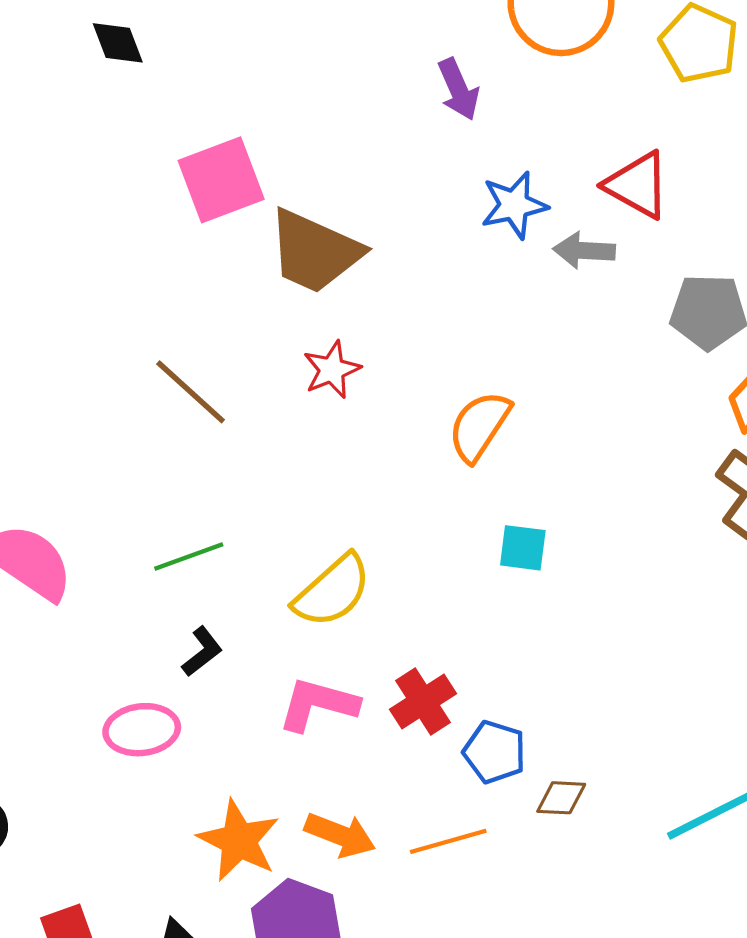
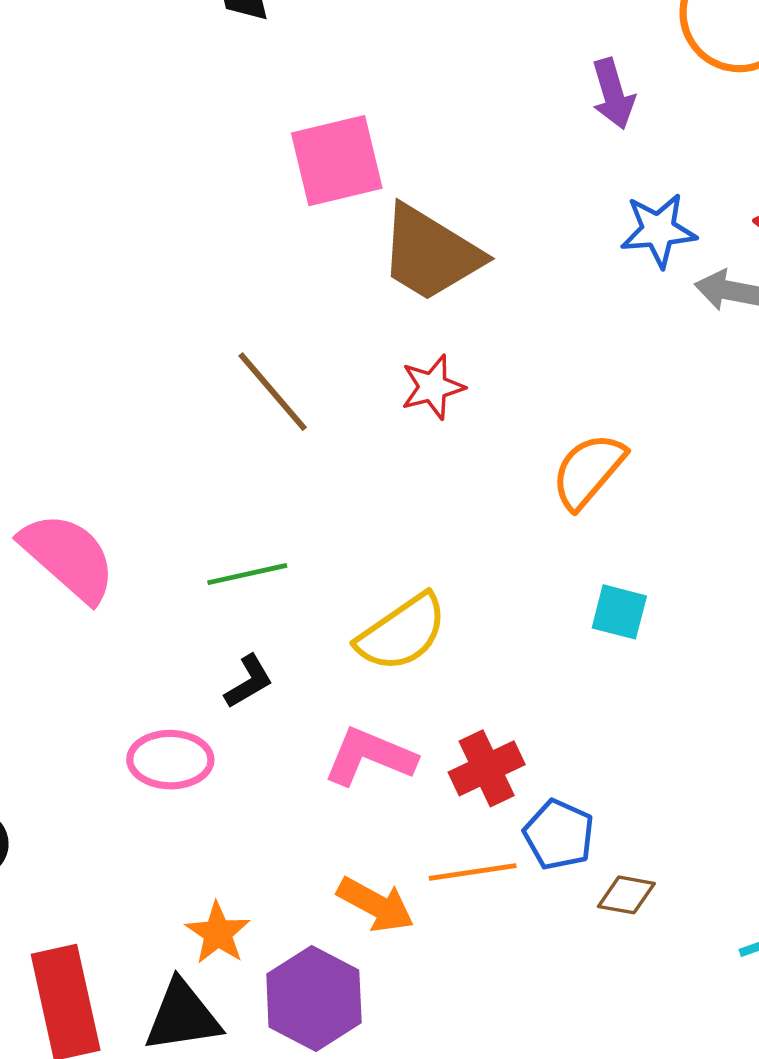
orange star: (239, 841) -> (218, 933), moved, size x0.7
orange line: (448, 841) -> (473, 872), moved

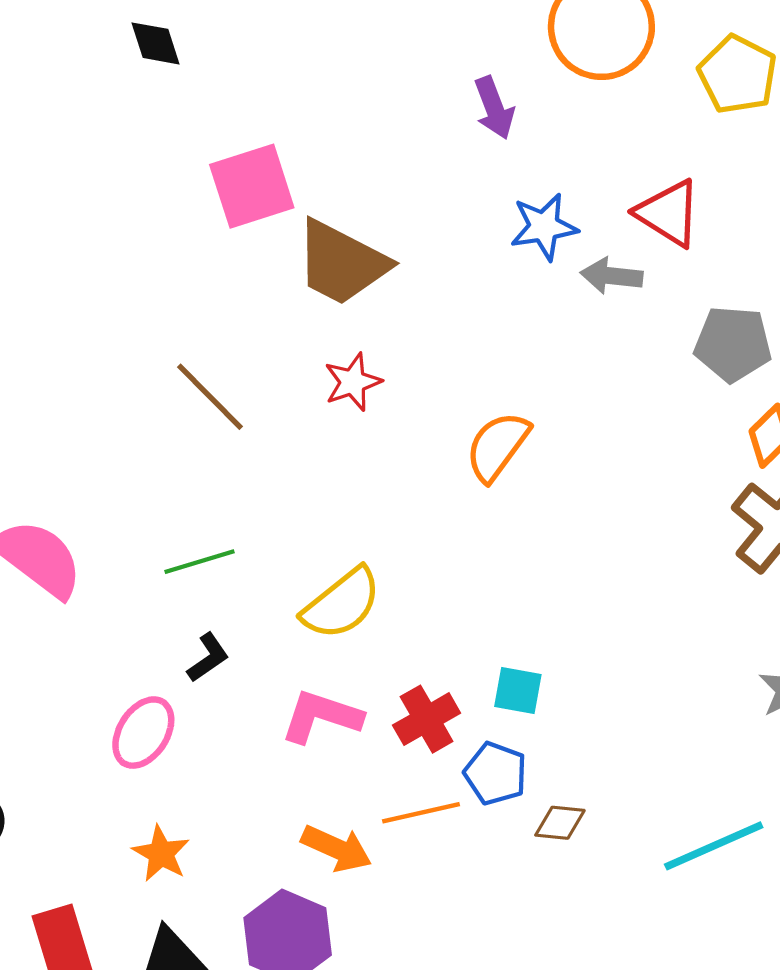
cyan square: (619, 612) -> (518, 691), moved
pink ellipse: (170, 760) -> (143, 733), turned -54
orange star: (218, 933) -> (161, 854), moved

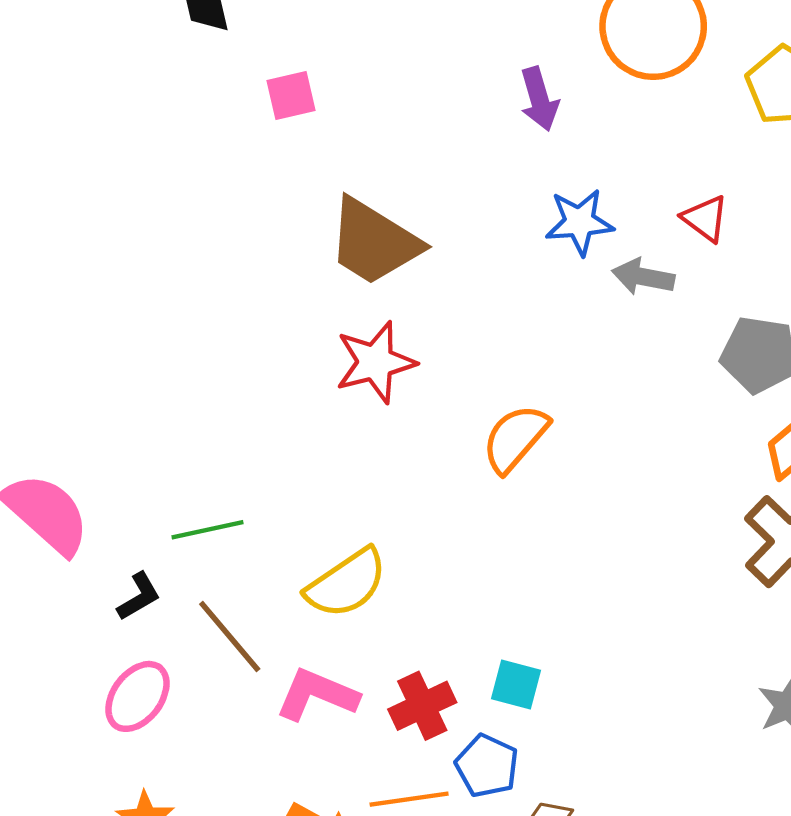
pink square: (252, 186) -> (291, 96), moved, size x0.6
red triangle: (668, 213) -> (705, 218), size x0.7
red star: (353, 382) -> (375, 362), size x1.4
brown line: (210, 397) -> (230, 636), moved
black L-shape: (208, 657) -> (139, 596), moved

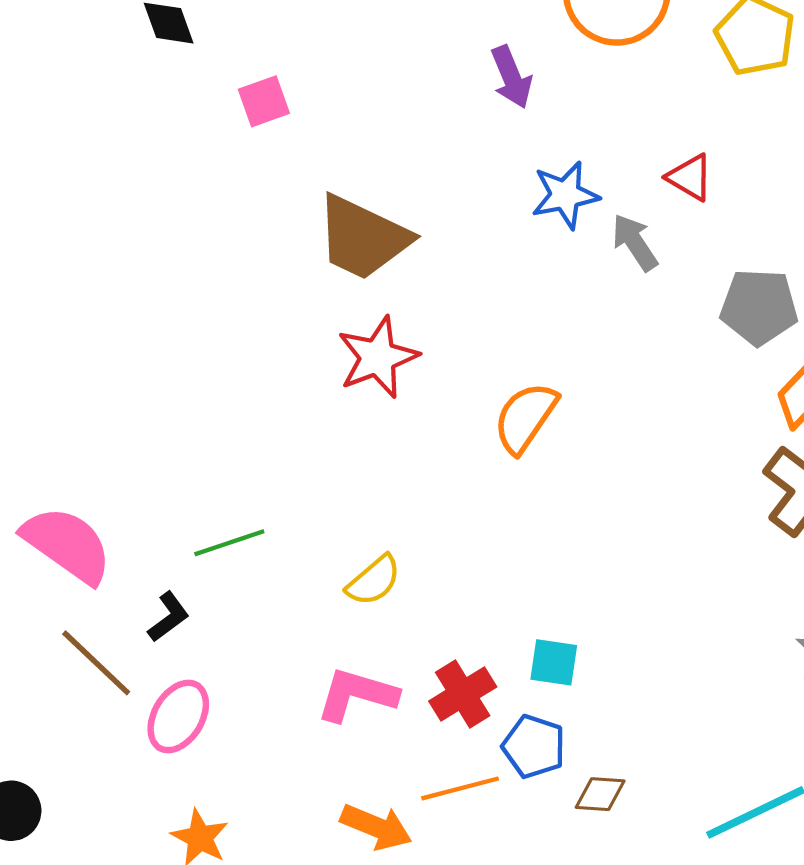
gray arrow: (643, 277) -> (635, 242), turned 52
yellow semicircle: (347, 583) -> (374, 581), size x0.7
brown line: (230, 636) -> (96, 663), moved

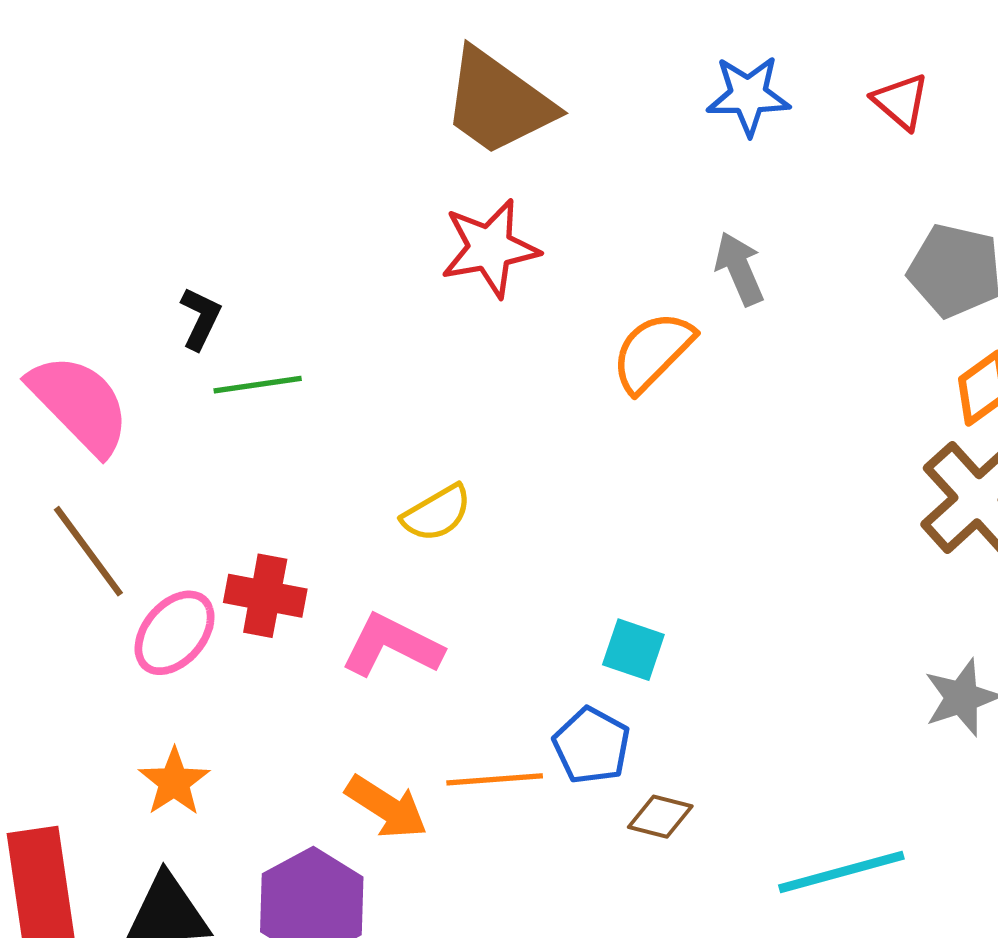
gray arrow: (635, 242) -> (739, 269), moved
green line: (229, 543) -> (258, 385), moved
black L-shape: (168, 617) -> (200, 318), moved, turned -38
red cross: (463, 694) -> (265, 596), moved, turned 32

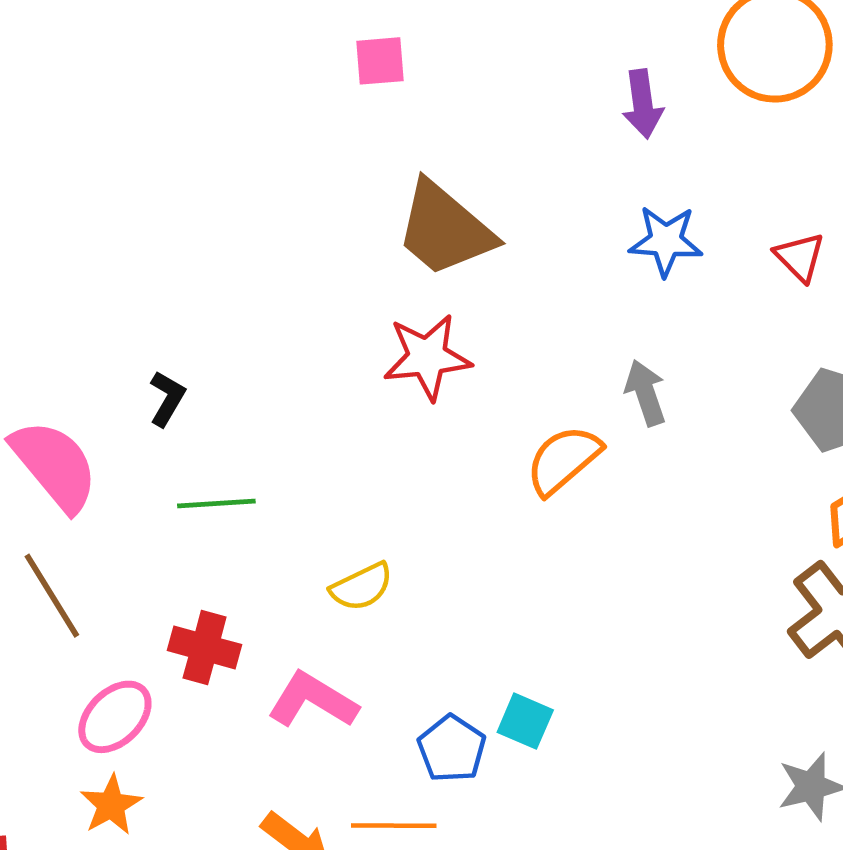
green line: (258, 385) -> (216, 504), moved
pink ellipse: (175, 633) -> (115, 717), moved
blue pentagon: (592, 746) -> (452, 749), moved

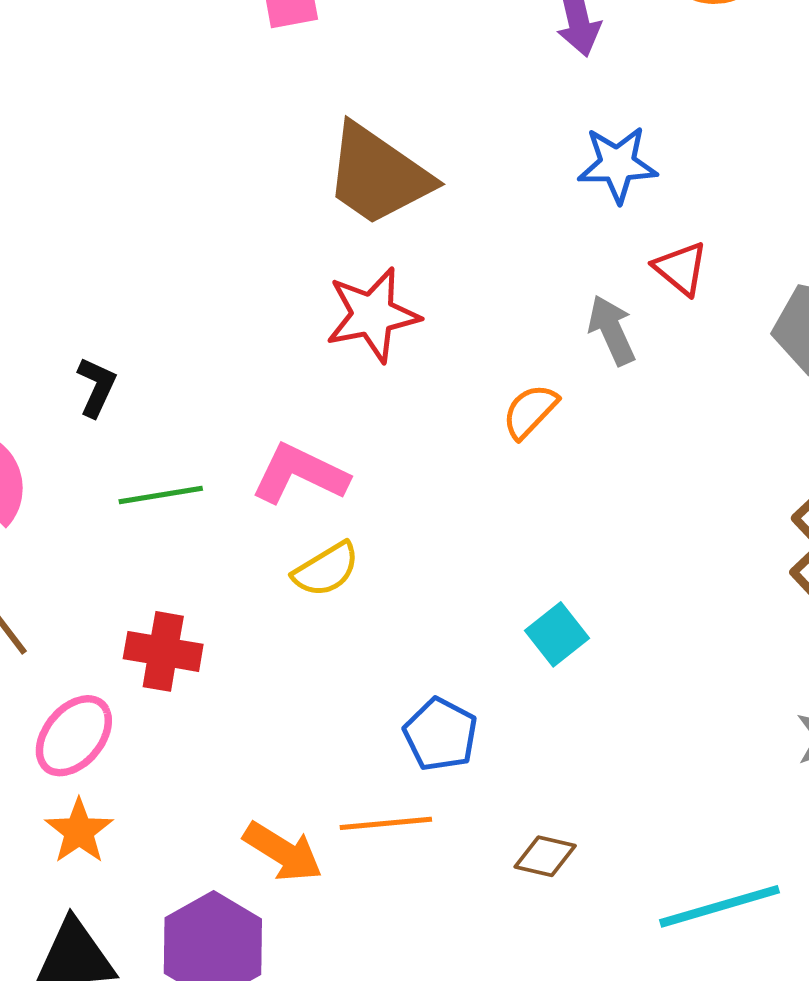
red triangle: (800, 257) -> (681, 268), moved
orange semicircle: (563, 460) -> (530, 411), size x0.7
pink L-shape: (313, 700) -> (300, 474), moved
cyan square: (525, 721) -> (557, 634), moved, turned 34

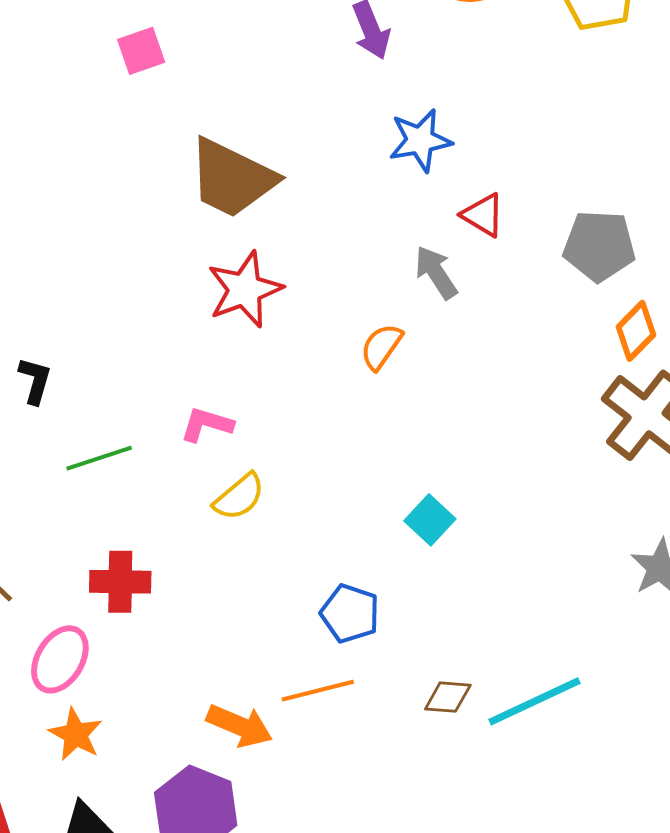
pink L-shape: (300, 474) -> (207, 424), size x0.7
cyan line: (720, 906) -> (535, 701), moved

